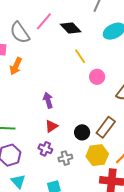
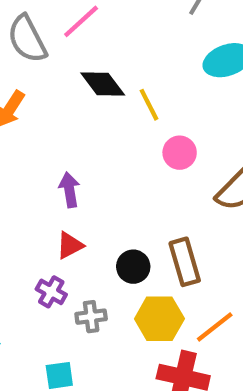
black diamond: (71, 28) -> (103, 84), moved
brown rectangle: (106, 127) -> (185, 262), turned -60

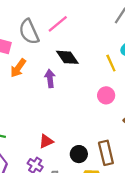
yellow line: (149, 105) -> (111, 63), moved
purple arrow: (69, 190) -> (50, 78), moved

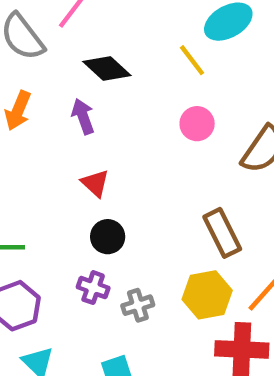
red triangle: (46, 141) -> (95, 183), moved, turned -40
black circle: (79, 154) -> (108, 237), moved

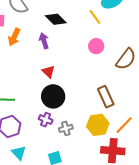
black circle: (108, 237) -> (53, 96), size x1.5

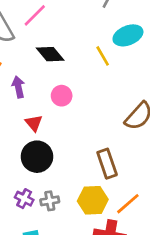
purple arrow: (44, 41) -> (18, 87), moved
pink circle: (96, 46) -> (62, 96), moved
purple cross: (46, 120) -> (24, 199), moved

